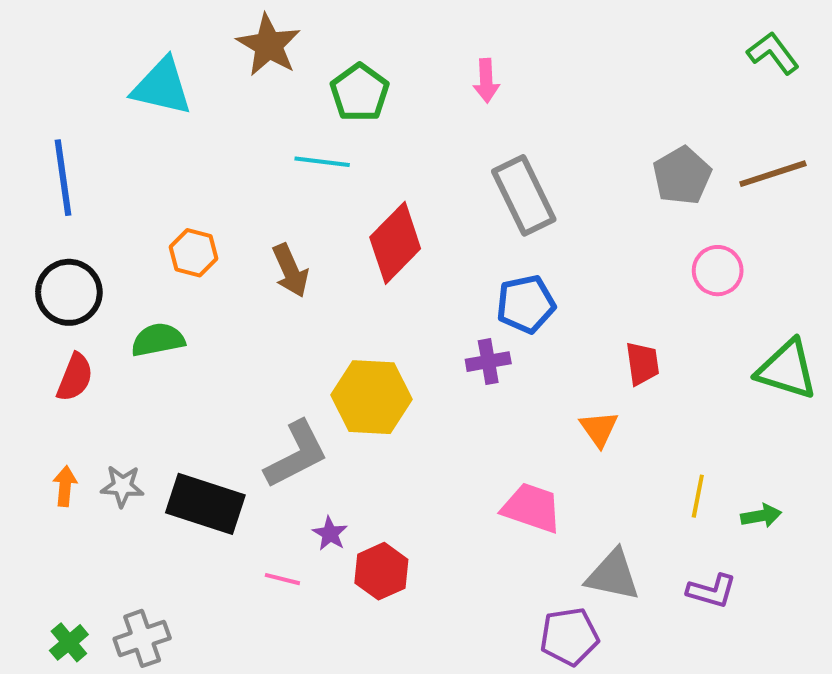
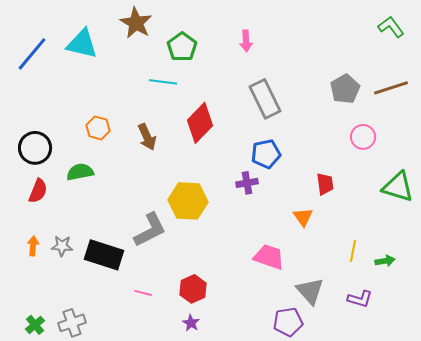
blue line: (63, 178) -> (32, 54), moved, turned 48
purple star: (330, 534) -> (191, 323), moved
gray triangle: (613, 575) -> (310, 291), turned 36

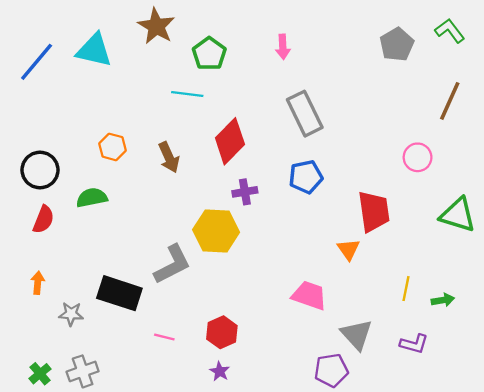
brown line: (391, 88) -> (450, 101), turned -48
gray pentagon: (345, 89) -> (397, 45), moved
purple cross: (247, 183) -> (245, 192), moved
red trapezoid: (325, 184) -> (374, 211), size x1.6
gray star: (62, 246) -> (71, 314), moved

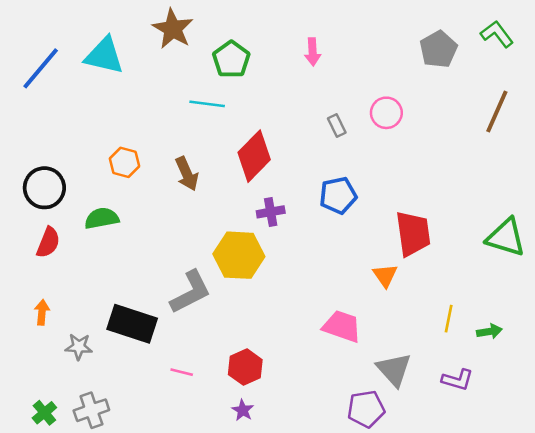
gray rectangle: (305, 114) -> (337, 126), size x0.5
pink circle: (418, 157) -> (386, 113), moved

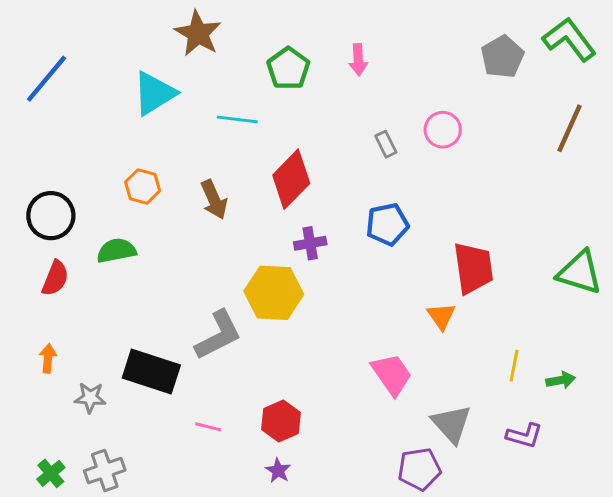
green L-shape: (497, 34) -> (569, 39), size x1.4
cyan triangle: (104, 56) -> (154, 93), moved, turned -45
green pentagon: (231, 59) -> (288, 68), moved
pink trapezoid: (342, 326) -> (392, 374), turned 36

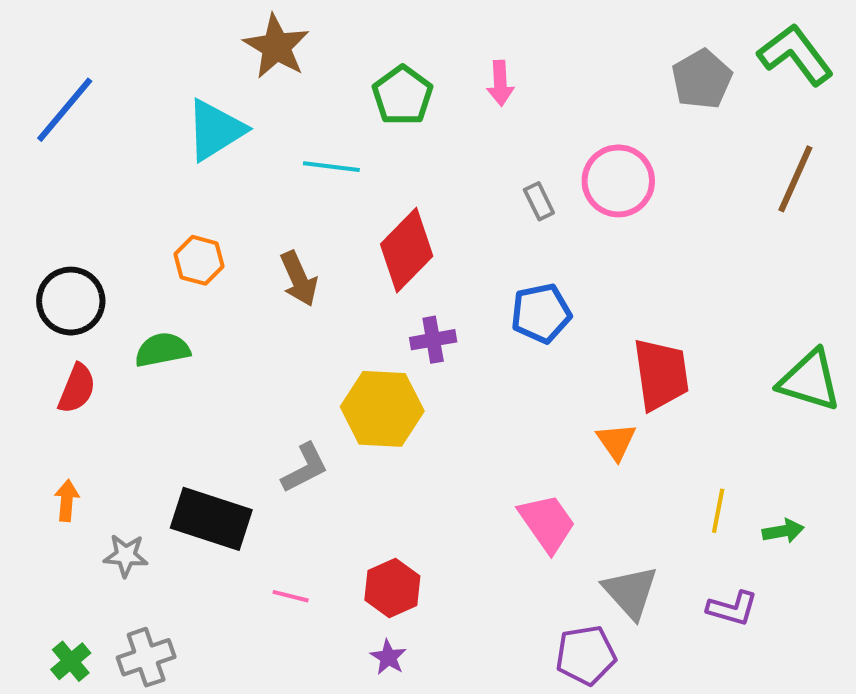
pink circle: (443, 130) -> (618, 181), size x1.4
gray L-shape: (218, 335) -> (305, 468), size x0.7

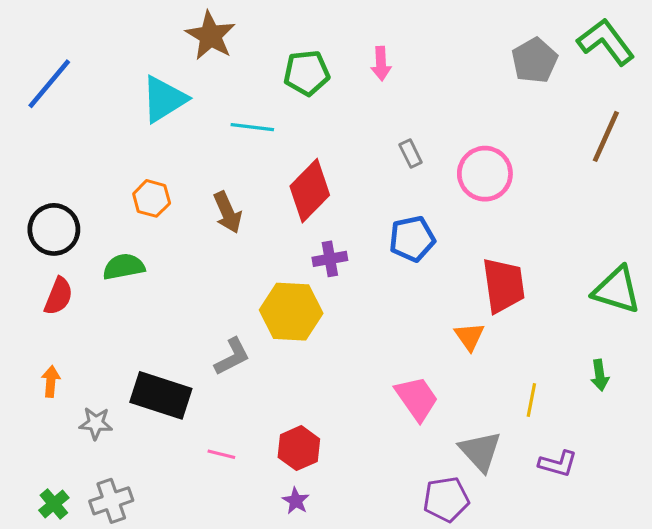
green pentagon: (403, 95) -> (307, 73), turned 30
pink circle: (618, 181) -> (485, 174), moved
yellow line: (718, 511) -> (531, 400), moved
green arrow: (783, 531) -> (600, 375), moved, turned 92

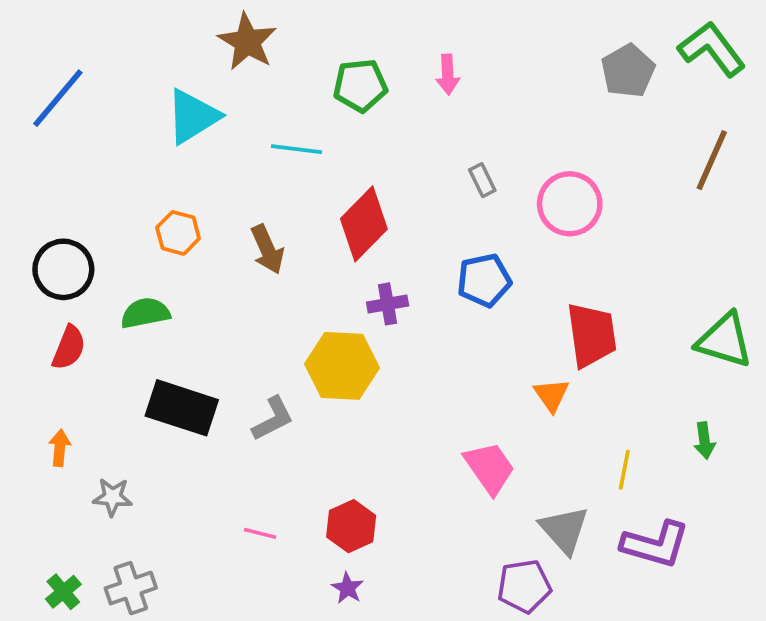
black rectangle: (161, 395) -> (182, 408), moved
purple L-shape: (558, 464) -> (655, 544), size x1.5

